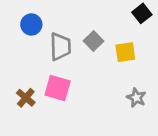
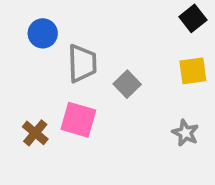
gray square: (94, 41) -> (127, 84), moved
yellow square: (125, 52) -> (193, 71), moved

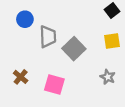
gray square: (127, 84) -> (74, 49), size x1.5
pink square: (78, 120) -> (54, 85), moved

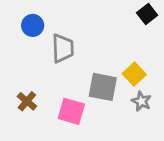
yellow square: (112, 41) -> (134, 74), moved, turned -35
gray square: (74, 49) -> (103, 87), moved, turned -35

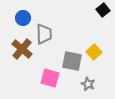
brown cross: (27, 101) -> (22, 49), moved, size x1.5
gray star: (141, 101) -> (88, 84), moved

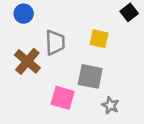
blue circle: (23, 18) -> (24, 14), moved
yellow square: (94, 52) -> (99, 39), moved, turned -35

